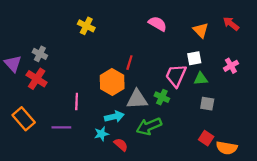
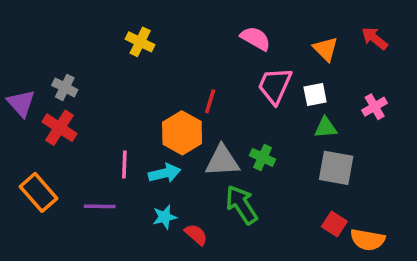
pink trapezoid: (176, 76) -> (275, 86), moved
gray square: (207, 104) -> (336, 168), size x1.5
cyan arrow: (114, 117) -> (165, 173), moved
green arrow: (149, 126) -> (242, 205), turned 80

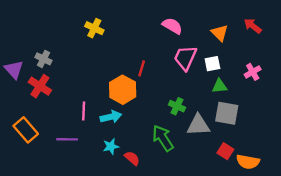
gray triangle: (222, 161) -> (198, 125), moved

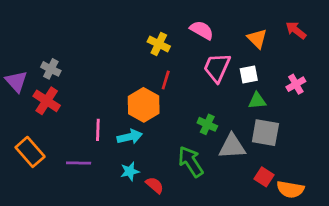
yellow cross: (94, 28) -> (159, 44), moved

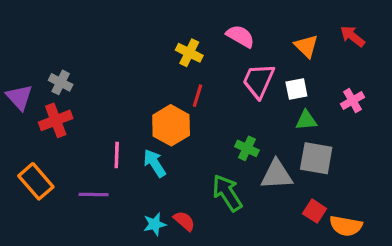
red cross: (47, 101) -> (56, 120), turned 36
cyan arrow: (130, 137) -> (155, 163), turned -110
cyan star: (130, 171) -> (155, 224), moved

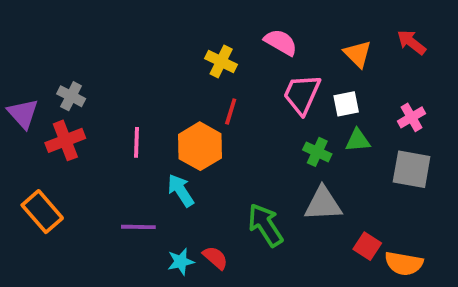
green cross: (247, 148) -> (317, 152), moved
pink line: (117, 155) -> (136, 142), moved
gray square: (316, 158) -> (412, 169), moved
purple line: (94, 195) -> (138, 227), moved

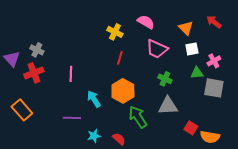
pink trapezoid: (302, 94) -> (157, 49), turned -90
white square: (346, 104) -> (192, 49), moved
green triangle: (358, 140) -> (197, 73), moved
orange hexagon: (200, 146) -> (123, 91), moved
red semicircle: (215, 258) -> (119, 139), moved

